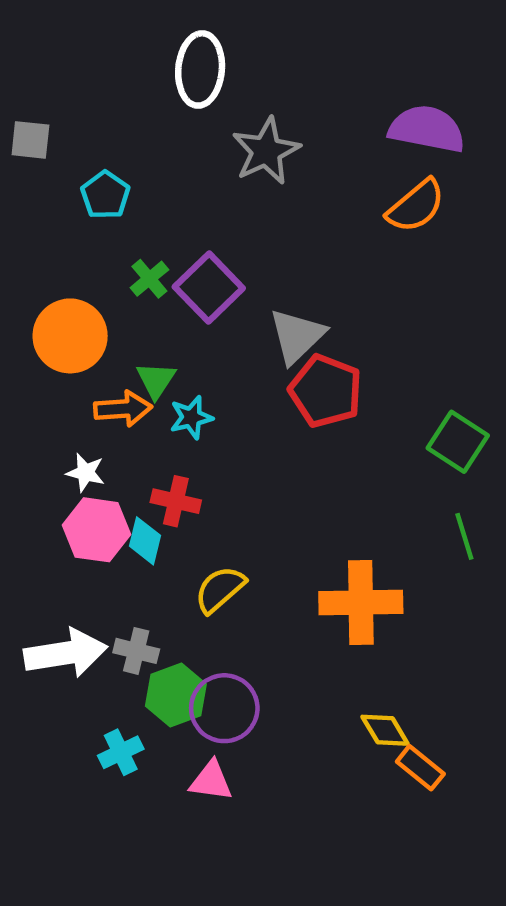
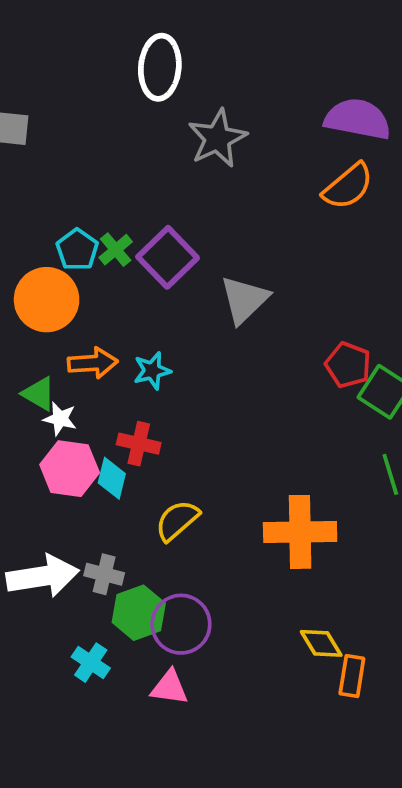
cyan pentagon: (105, 195) -> (77, 250), moved
green triangle: (156, 380) -> (39, 394), moved, turned -33
red pentagon: (326, 391) -> (348, 365), moved, size x0.7
cyan cross: (121, 752) -> (91, 663), turned -30
orange rectangle: (420, 768) -> (352, 676), turned 60

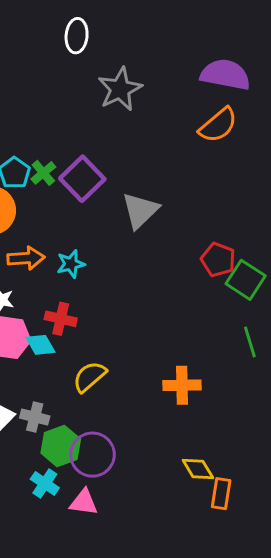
white ellipse: (160, 67) -> (77, 36), size x0.7
cyan diamond: (112, 478) -> (40, 345), turned -44
orange cross: (300, 532) -> (182, 385), size x0.7
cyan cross: (91, 663) -> (45, 483), moved

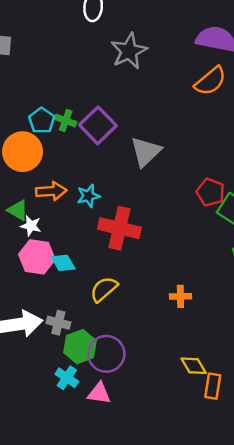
green cross: (43, 173) -> (66, 121), turned -30
red cross: (61, 319) -> (119, 228), moved, size x1.6
orange cross: (182, 385) -> (180, 296), size x0.7

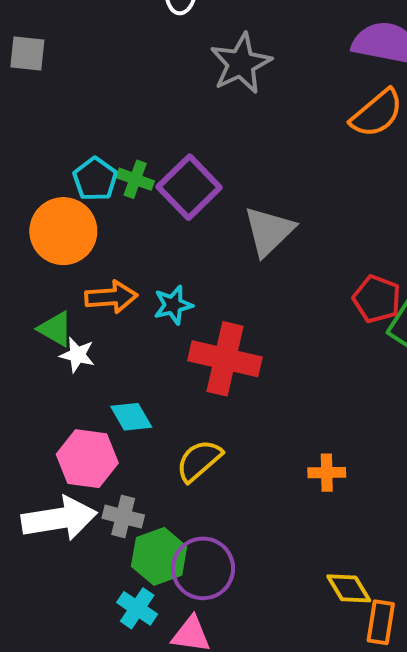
pink hexagon: (37, 257) -> (87, 459), moved

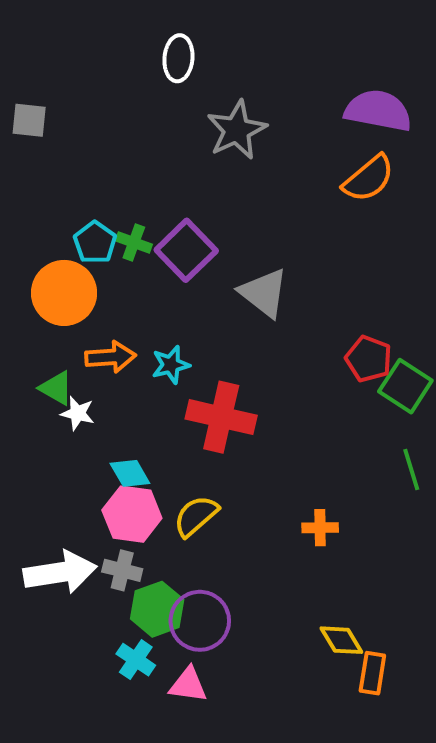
gray triangle: (269, 231) -> (264, 293), turned -38
pink hexagon: (87, 459) -> (132, 514), moved

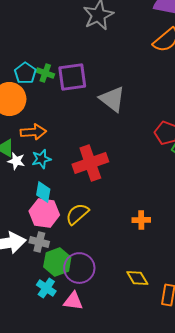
purple square: (186, 250) -> (72, 77), turned 36
cyan star: (171, 365) -> (41, 159), moved
red cross: (221, 417) -> (90, 163), turned -32
cyan diamond: (130, 473) -> (43, 192), turned 40
yellow diamond: (341, 640) -> (137, 278), moved

